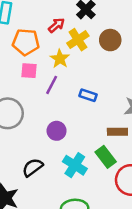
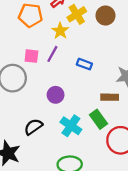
pink square: (29, 71) -> (31, 56), moved

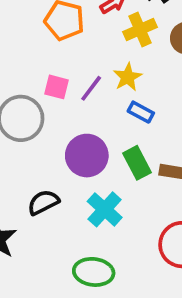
yellow star: (60, 31) -> (128, 77), moved
purple circle: (56, 95) -> (87, 156), size x1.5
green rectangle: (99, 119) -> (137, 163), moved

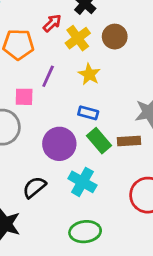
yellow star: (128, 77) -> (89, 74), moved
purple line: (91, 88) -> (48, 76), moved
blue rectangle: (141, 112) -> (88, 113), moved

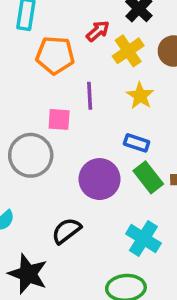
purple line: (48, 76) -> (90, 96), turned -30
cyan cross: (82, 182) -> (143, 238), moved

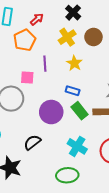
red arrow: (98, 31) -> (37, 19), moved
orange pentagon: (55, 55) -> (25, 40), turned -30

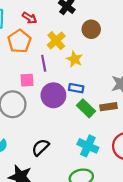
red arrow: (37, 19) -> (30, 18), turned 80
yellow cross: (67, 37) -> (56, 41), moved
purple circle: (51, 112) -> (53, 95), moved

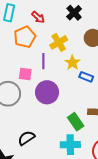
blue rectangle: (76, 88) -> (86, 77), moved
green rectangle: (86, 108) -> (76, 122), moved
cyan cross: (88, 146) -> (70, 145), turned -36

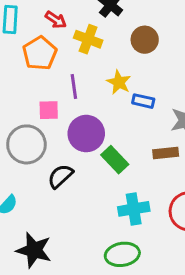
yellow cross: (59, 42) -> (88, 39), moved, turned -30
green rectangle: (76, 122) -> (115, 160), moved
black semicircle: (26, 138) -> (60, 176), moved

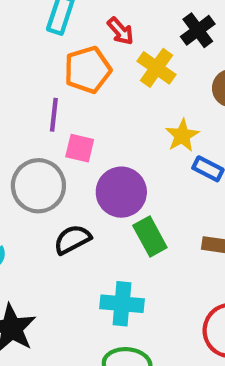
purple line: (74, 86) -> (54, 115), moved
cyan cross: (134, 209) -> (122, 304), moved

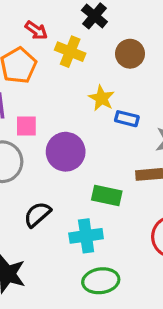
green rectangle: (150, 237) -> (107, 196), moved, turned -36
black semicircle: (72, 239) -> (37, 214), moved

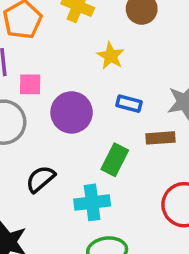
blue rectangle: (127, 119) -> (129, 104), moved
green rectangle: (107, 196) -> (115, 160), turned -76

